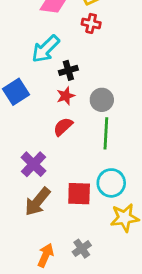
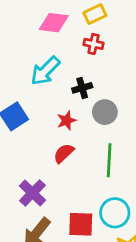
black cross: (68, 70) -> (82, 88), moved
gray circle: (102, 100) -> (105, 112), moved

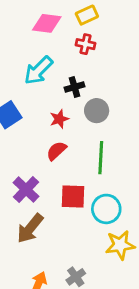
red square: (81, 224) -> (73, 196), moved

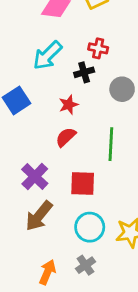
red cross: (86, 44) -> (98, 48), moved
gray circle: (97, 111) -> (122, 89), moved
cyan circle: (106, 209) -> (90, 227), moved

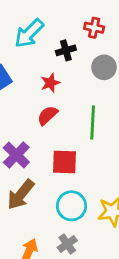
red cross: (98, 48) -> (94, 28), moved

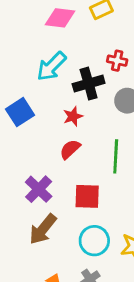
black cross: (66, 50) -> (89, 84), size x1.5

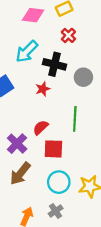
red cross: (117, 61) -> (68, 35), moved, turned 32
black cross: (89, 84) -> (55, 64), turned 30
red semicircle: (70, 149) -> (41, 128), moved

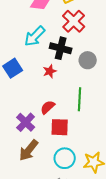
red cross: (68, 35) -> (74, 21), size x1.6

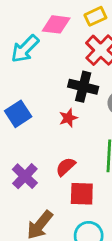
cyan arrow: (35, 36) -> (25, 49), moved
purple cross: (26, 122) -> (25, 176), moved

